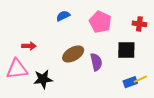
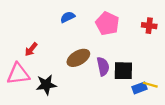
red arrow: (29, 46) -> (31, 49), turned 128
black square: (126, 50) -> (123, 71), moved
yellow line: (140, 79) -> (150, 85), turned 40

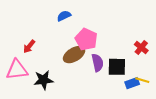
pink pentagon: (107, 24) -> (86, 39), moved
red cross: (149, 26) -> (141, 47), moved, turned 32

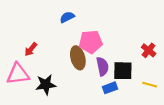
pink pentagon: (86, 39) -> (91, 42), turned -30
brown ellipse: (74, 55) -> (78, 58), turned -75
blue rectangle: (132, 83) -> (110, 88), moved

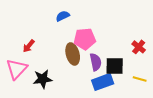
pink triangle: (18, 74) -> (17, 69), turned -40
blue rectangle: (110, 88) -> (103, 82), size x1.5

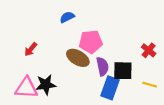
brown ellipse: (73, 54) -> (78, 58), turned -45
pink triangle: (17, 69) -> (26, 88), moved, turned 50
blue rectangle: (103, 82) -> (110, 88), turned -50

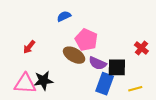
pink pentagon: (91, 42) -> (86, 40), turned 30
purple semicircle: (103, 66) -> (98, 63), turned 126
yellow line: (150, 85) -> (135, 89), moved, turned -32

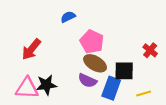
red arrow: (29, 47) -> (31, 49), size x1.5
brown ellipse: (74, 55) -> (95, 63), moved
purple semicircle: (98, 63) -> (87, 81), moved

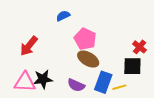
black square: (124, 71) -> (132, 66), moved
purple semicircle: (87, 81) -> (76, 85), moved
yellow line: (144, 94) -> (119, 87), moved

